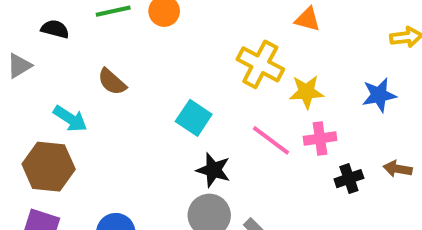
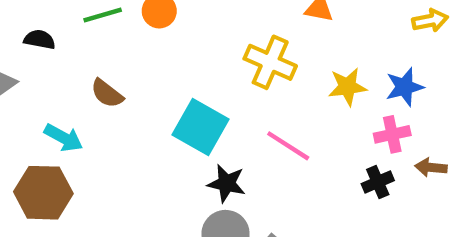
yellow star: (306, 92) -> (347, 87), moved
cyan square: (194, 118) -> (201, 127), size x1.4
pink cross: (320, 138) -> (392, 134), moved

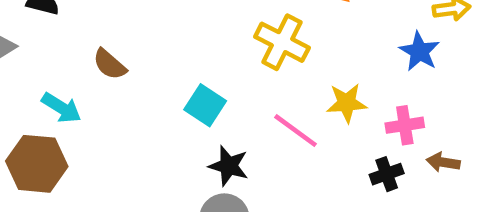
yellow star: (347, 87) -> (347, 103), moved
blue star: (405, 87) -> (419, 51), moved, turned -30
cyan square: (201, 127) -> (205, 105), size x0.7

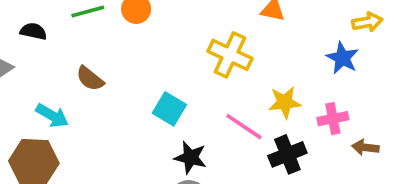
black cross: (387, 174) -> (287, 154), moved, size x1.4

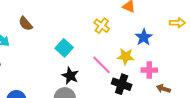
yellow cross: (230, 55) -> (102, 26), size x0.7
blue star: (342, 58) -> (144, 37), moved
black cross: (287, 154) -> (122, 84), turned 30

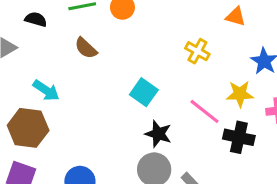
brown semicircle: (25, 24) -> (86, 48), moved

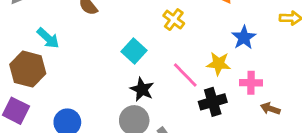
yellow cross: (197, 51) -> (174, 20), moved
black cross: (239, 137) -> (213, 102), turned -36

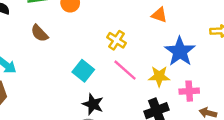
blue star: (244, 38) -> (180, 51), size x1.4
pink line: (185, 75) -> (125, 70), moved

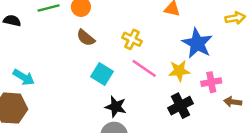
brown semicircle: (39, 33) -> (86, 38), moved

